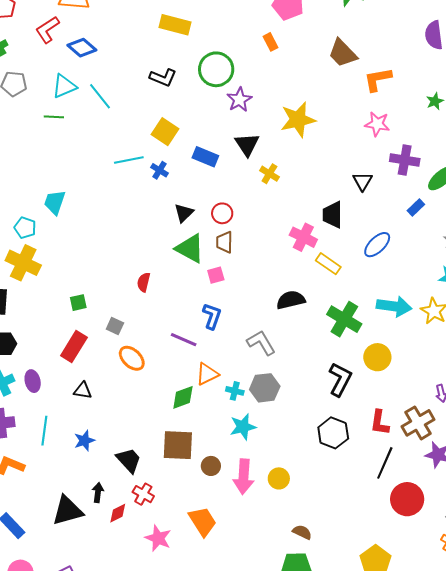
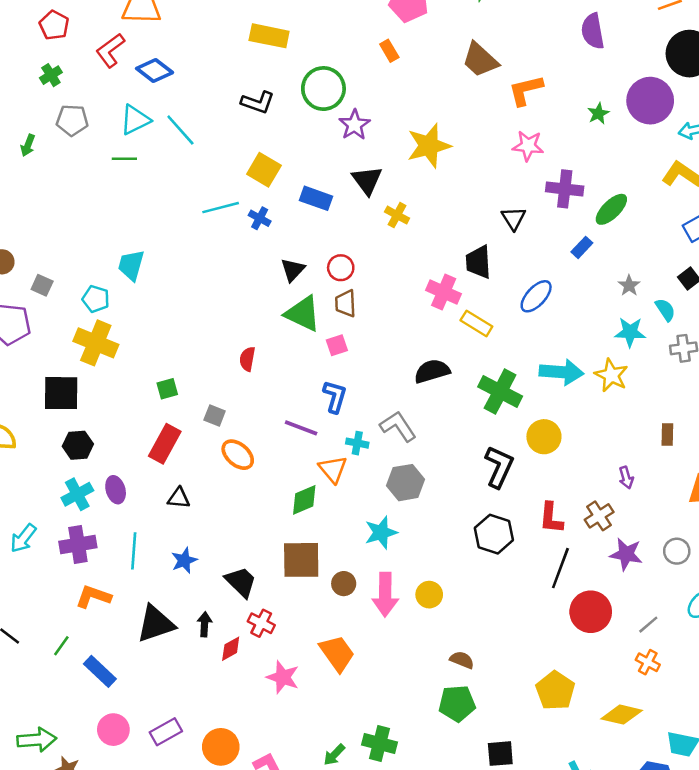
orange triangle: (207, 374) -> (333, 469), turned -40
cyan cross: (235, 391) -> (357, 443), moved
brown cross: (418, 423) -> (599, 516), size x0.7
black triangle: (67, 511) -> (156, 624), moved

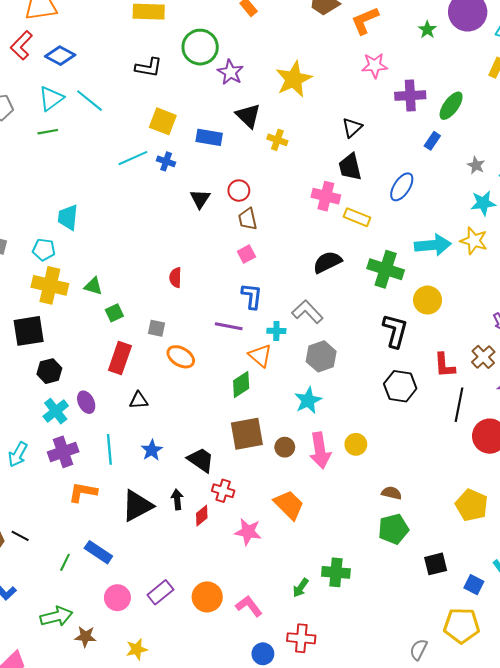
black triangle: (514, 218) -> (352, 128), moved, turned 30
green triangle: (303, 314) -> (93, 286), moved, size x0.6
green line: (61, 646) -> (65, 562), moved

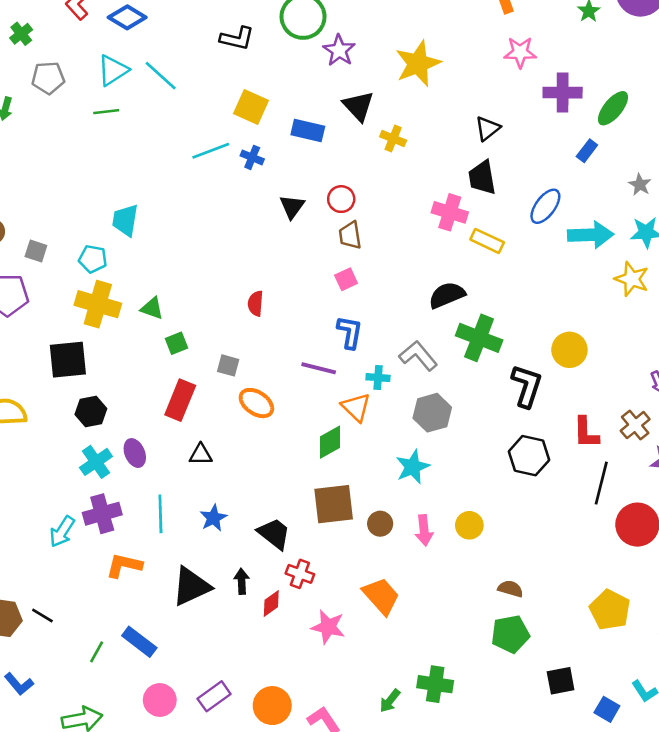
cyan arrow: (433, 245) -> (591, 235), moved
green cross: (386, 269) -> (479, 338), moved
pink arrow: (320, 450) -> (424, 530), size x0.7
cyan arrow: (18, 454) -> (62, 532), moved

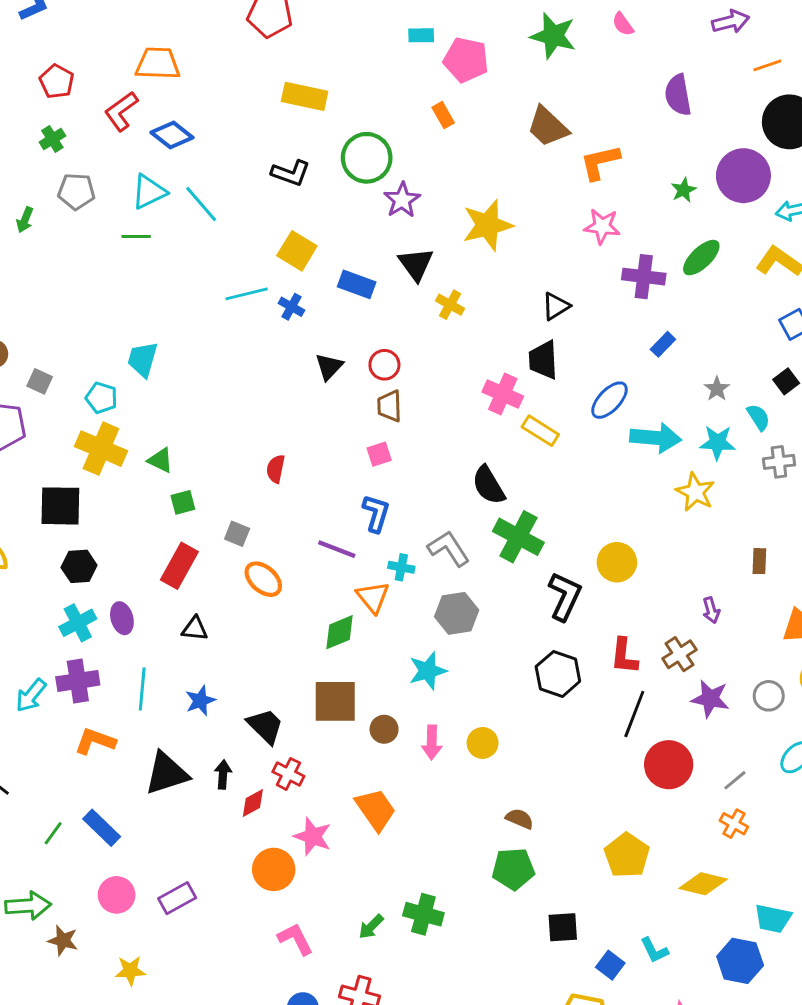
green ellipse: (613, 108) -> (701, 258), moved
black semicircle: (447, 295) -> (489, 485), turned -105
orange circle: (272, 706) -> (274, 869), moved

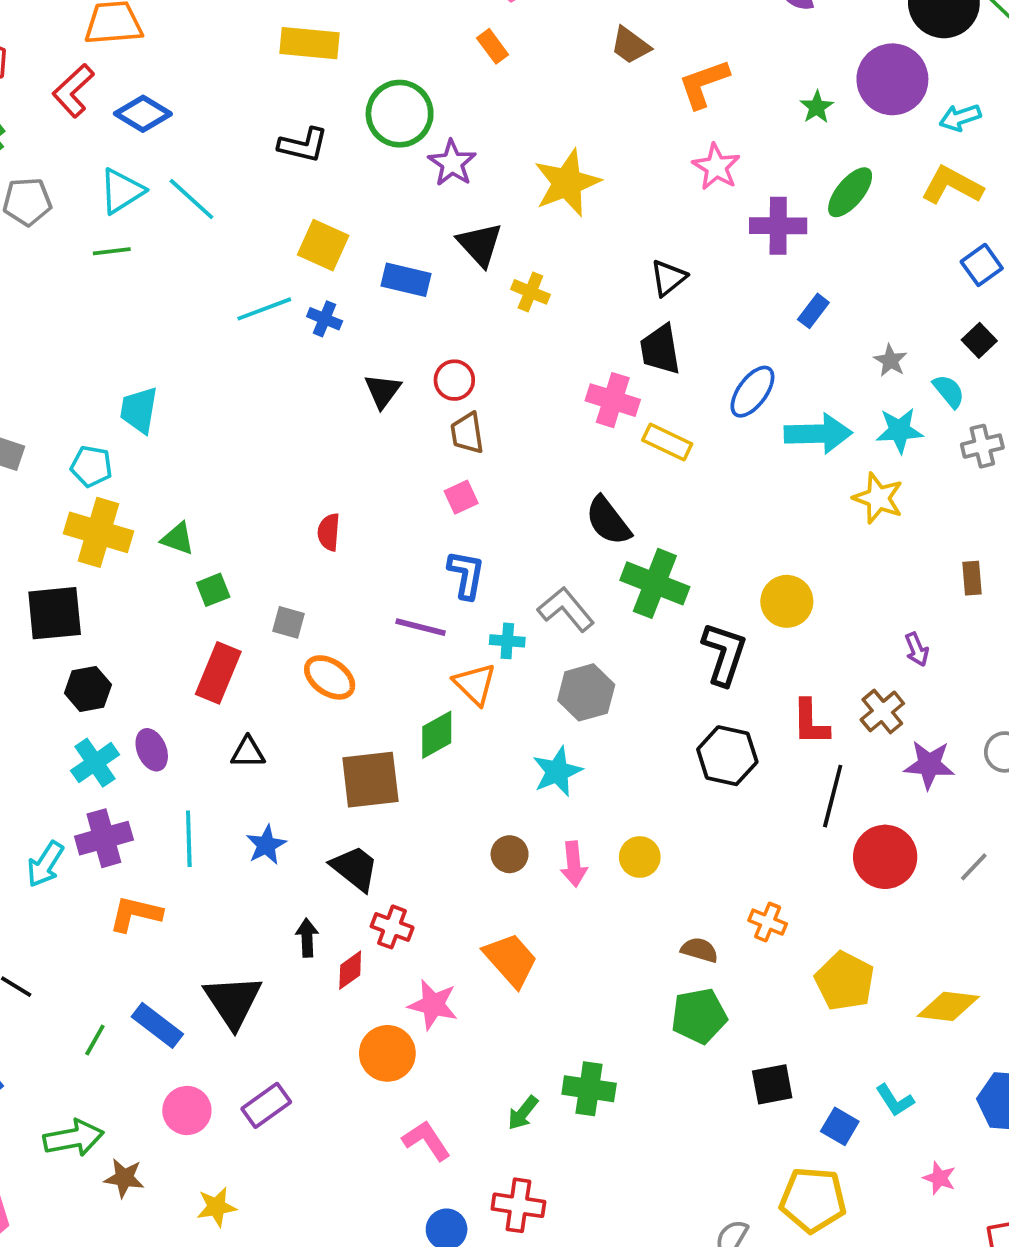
brown trapezoid: (548, 127) -> (630, 45), size x0.7
pink star: (602, 226) -> (716, 167), turned 30
brown square: (335, 701) -> (370, 780), moved
black triangle: (167, 773) -> (233, 1001), moved, turned -39
orange cross: (734, 824) -> (768, 922), moved

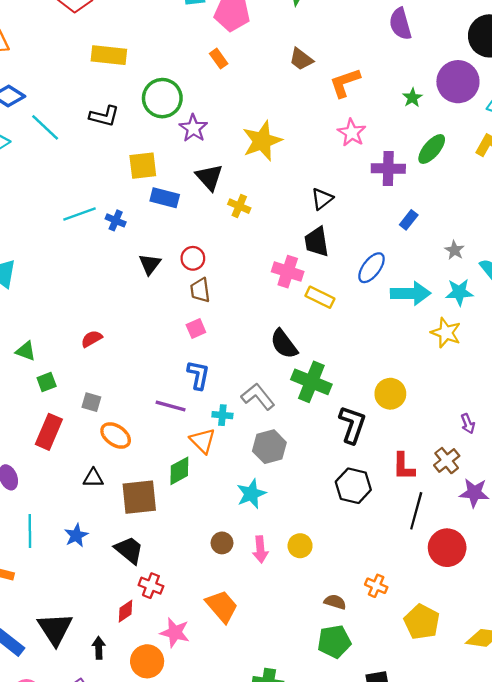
cyan line: (191, 199) -> (45, 127), moved
yellow square: (323, 245) -> (143, 166), moved, turned -32
red semicircle: (329, 532) -> (92, 339), moved, turned 55
black triangle: (248, 752) -> (93, 478), moved
black arrow: (307, 938) -> (99, 648), moved

